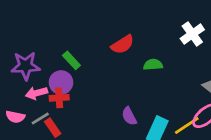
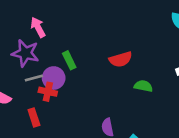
pink arrow: (36, 93) -> (38, 27), moved, turned 60
gray line: (40, 118) -> (34, 78), moved

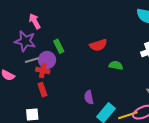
red rectangle: (34, 117) -> (42, 90), moved

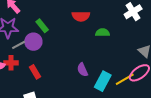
red semicircle: (98, 45) -> (81, 16), turned 30
red cross: (43, 71) -> (11, 63), moved

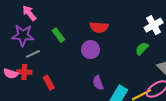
green semicircle: (102, 33) -> (142, 49), moved, turned -48
purple circle: (33, 42) -> (90, 50), moved

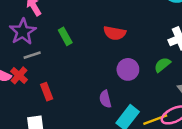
purple star: (23, 35) -> (23, 32), turned 30
purple circle: (90, 50) -> (128, 69), moved
red cross: (24, 72) -> (19, 75), turned 32

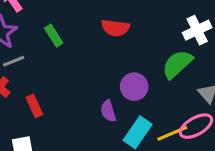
green semicircle: (162, 65) -> (177, 64), size x1.5
purple circle: (128, 69) -> (134, 87), moved

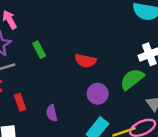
red semicircle: (115, 28) -> (85, 61), moved
purple semicircle: (108, 111) -> (52, 113), moved

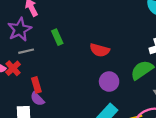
purple semicircle: (52, 113) -> (37, 99), moved, turned -35

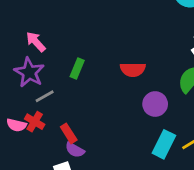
green rectangle: (57, 37) -> (77, 68), turned 63

